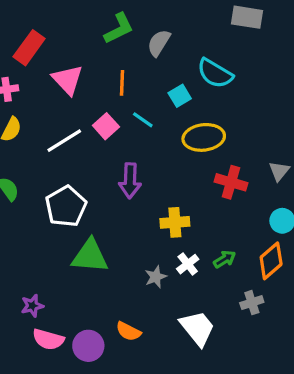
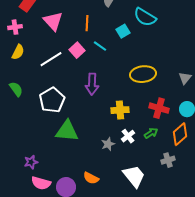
yellow ellipse: (204, 137) -> (143, 74), moved
red cross: (231, 182) -> (159, 108), moved

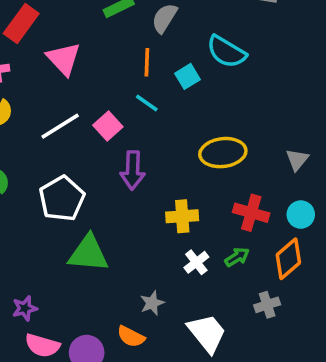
orange line: (87, 23) -> (147, 62), moved
pink square: (77, 50) -> (108, 126), moved
gray star: (108, 144) -> (152, 303), moved

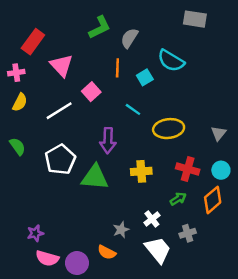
cyan line: (147, 103) -> (133, 109), moved
pink square: (108, 126) -> (91, 92), moved
green triangle: (88, 253) -> (95, 177), moved
white cross: (196, 262) -> (152, 219), moved
gray cross: (267, 305) -> (188, 233), moved

